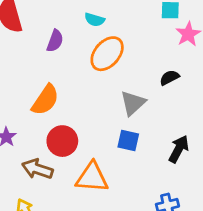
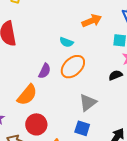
purple semicircle: (55, 41) -> (45, 71), moved
black semicircle: (169, 78) -> (115, 75), moved

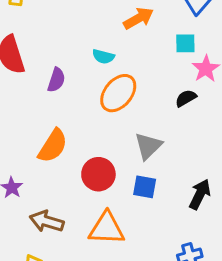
purple semicircle: (45, 71) -> (56, 80), moved
red circle: (36, 124) -> (98, 174), moved

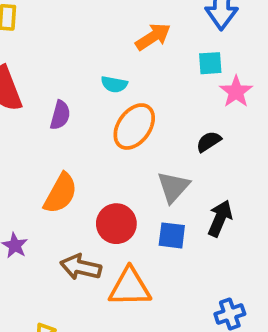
black semicircle: (186, 98) -> (209, 142), moved
black arrow: (200, 194) -> (220, 218), moved
brown arrow: (47, 221) -> (81, 267), moved

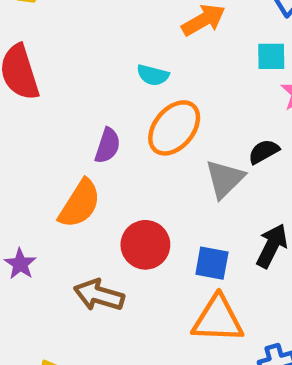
purple semicircle: (60, 115) -> (108, 146), moved
gray triangle: (173, 187) -> (225, 179), moved
orange triangle: (130, 287) -> (218, 319), moved

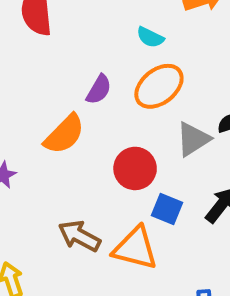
red circle: (145, 245) -> (135, 168), moved
brown arrow: (99, 295) -> (79, 236), moved
orange triangle: (218, 319) -> (135, 248), moved

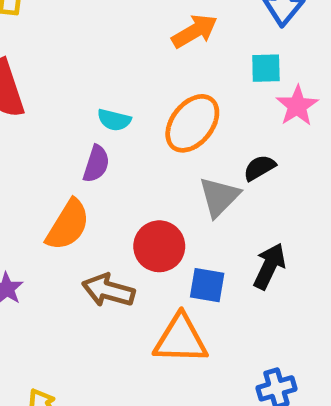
cyan semicircle: (150, 37) -> (114, 120), moved
orange ellipse: (159, 86) -> (192, 123), moved
brown arrow: (79, 236) -> (108, 290), moved

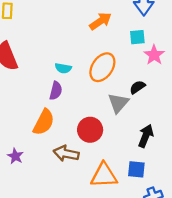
blue square: (207, 285) -> (136, 169), moved

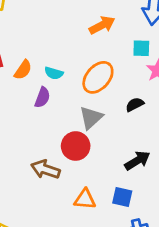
gray triangle: (118, 103) -> (91, 118), moved
orange semicircle: (44, 122) -> (23, 70), moved, size x0.7
black arrow: (146, 136) -> (137, 161), turned 30
orange triangle: (104, 175) -> (85, 199), size x0.7

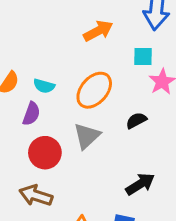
red circle: (76, 146) -> (45, 153), moved

